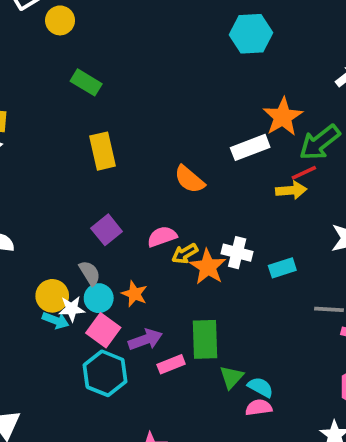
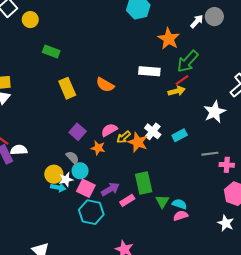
orange star: (283, 117) -> (169, 39), moved
white rectangle: (250, 147) -> (149, 71), turned 36
orange semicircle: (189, 179) -> (105, 85), moved
white cross: (237, 253) -> (153, 131), turned 35
orange star: (134, 294) -> (98, 148), moved

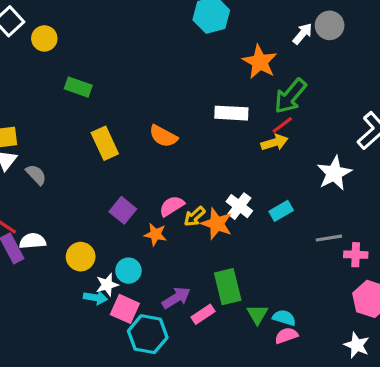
gray semicircle: (72, 158) -> (36, 175), moved
yellow circle: (54, 174) -> (81, 257), moved
pink square: (86, 188) -> (125, 309), moved

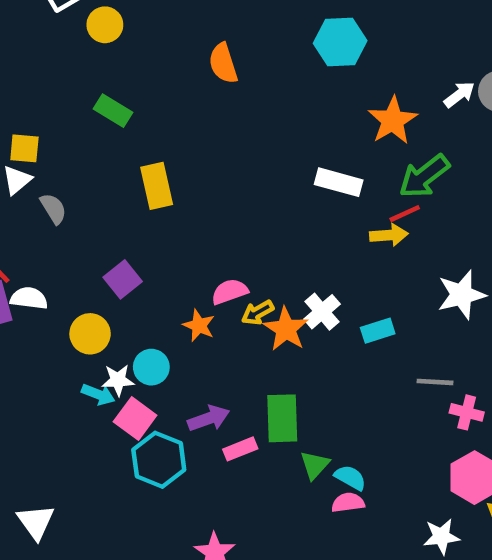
green rectangle: (78, 87) -> (113, 111), moved
orange semicircle: (163, 136) -> (223, 63), moved, turned 32
purple square: (123, 210) -> (123, 279), moved
white star: (357, 345) -> (441, 537), turned 30

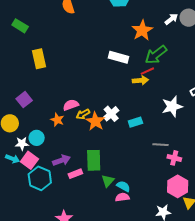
cyan arrow: (98, 394) -> (12, 159), moved

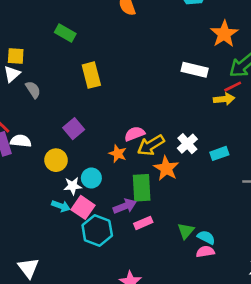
yellow arrow: (83, 114) -> (151, 145), size x1.5
orange star: (95, 121) -> (166, 168), moved
green rectangle: (94, 160) -> (142, 188), moved

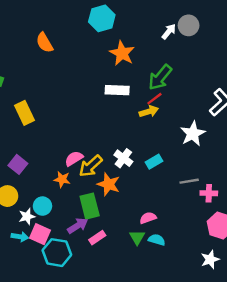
orange star: (224, 34) -> (122, 53), moved
pink semicircle: (205, 252) -> (148, 218), moved

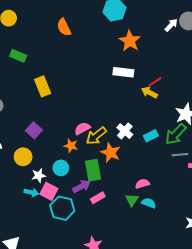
green arrow: (160, 77) -> (176, 134), moved
yellow arrow: (149, 111) -> (149, 92), turned -140
cyan circle: (42, 206) -> (61, 168), moved

